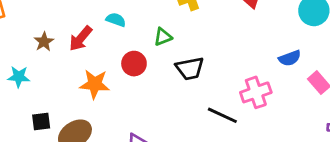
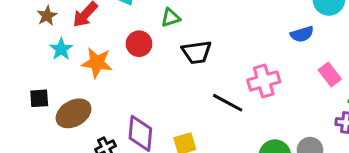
blue semicircle: (290, 58) -> (302, 34), moved
cyan star: (19, 77) -> (61, 49), moved, turned 30

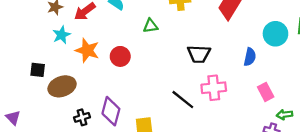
blue semicircle: (302, 34) -> (250, 57), turned -72
red circle: (139, 44) -> (120, 56), moved
black trapezoid: (197, 52) -> (199, 54), moved

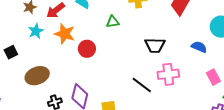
orange star: (87, 50) -> (65, 34), moved
blue semicircle: (250, 57) -> (199, 47), turned -77
black square: (38, 70) -> (11, 52), moved, turned -32

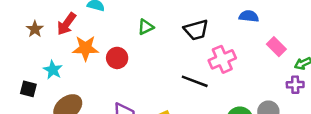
green triangle: (113, 22) -> (146, 27), moved
cyan star: (36, 31) -> (53, 70), moved
black square: (11, 52) -> (28, 89), turned -32

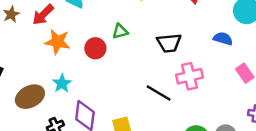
red circle: (117, 58) -> (95, 48), moved
cyan star: (53, 70) -> (62, 83), moved

